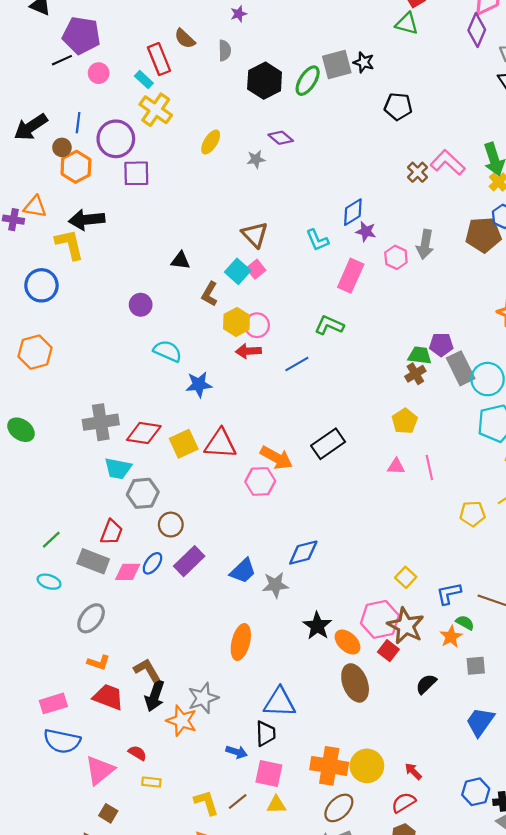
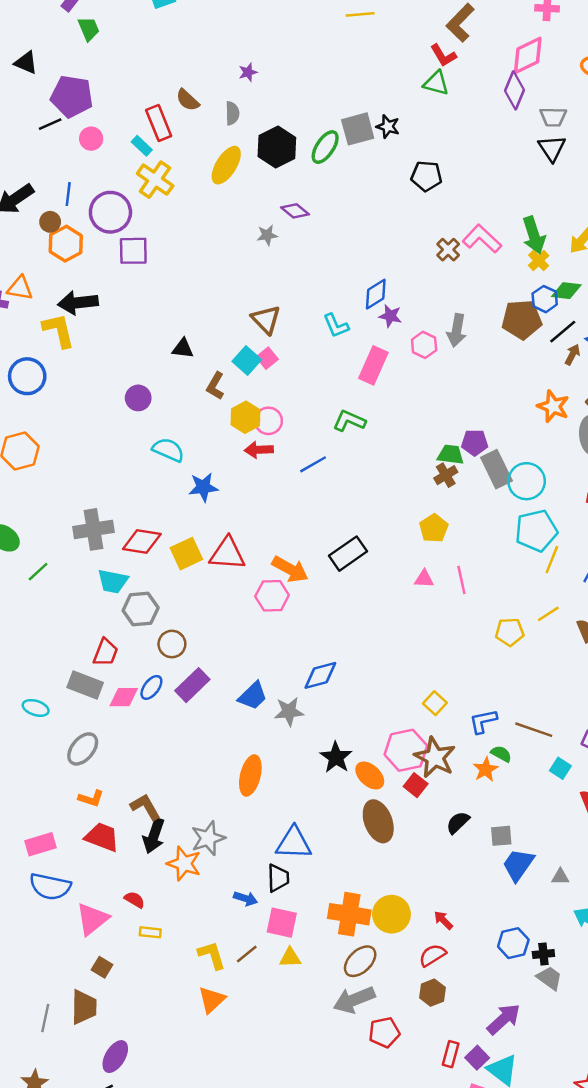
yellow ellipse: (211, 142) -> (226, 165), moved, size x1.4
green line: (51, 540) -> (38, 572), moved
gray square: (476, 666) -> (501, 836), moved

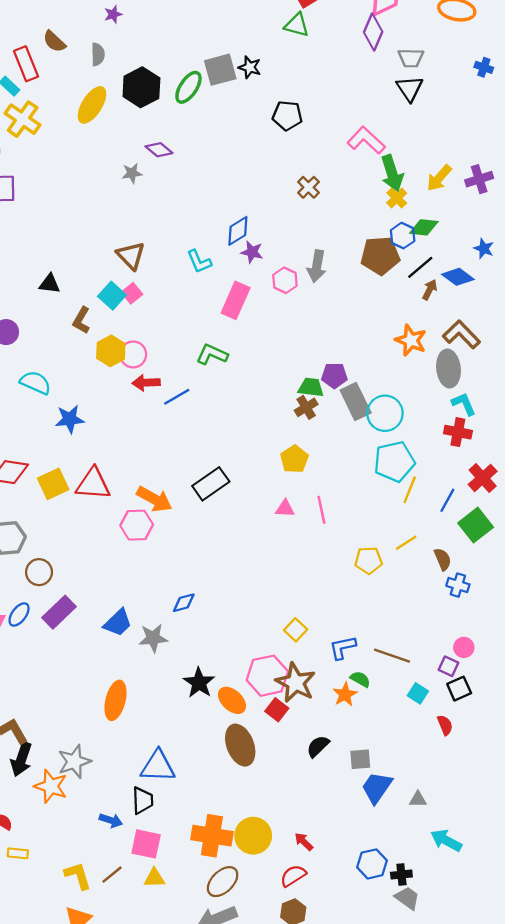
pink L-shape: (482, 239) -> (366, 140), moved
red arrow: (259, 450) -> (146, 383), moved
blue diamond: (320, 675) -> (184, 603), size x0.7

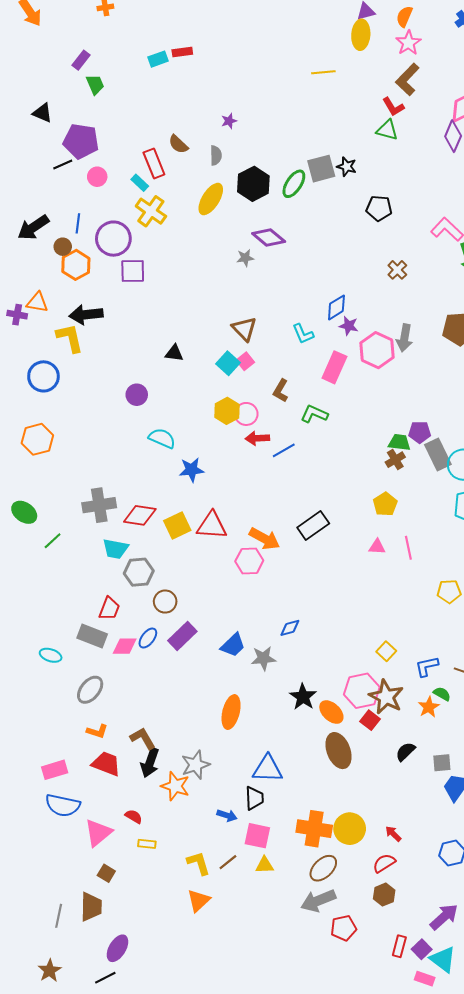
purple diamond: (159, 150) -> (269, 238), size x1.4
pink hexagon: (285, 280) -> (377, 350), size x1.6
brown L-shape: (81, 320) -> (281, 391), moved

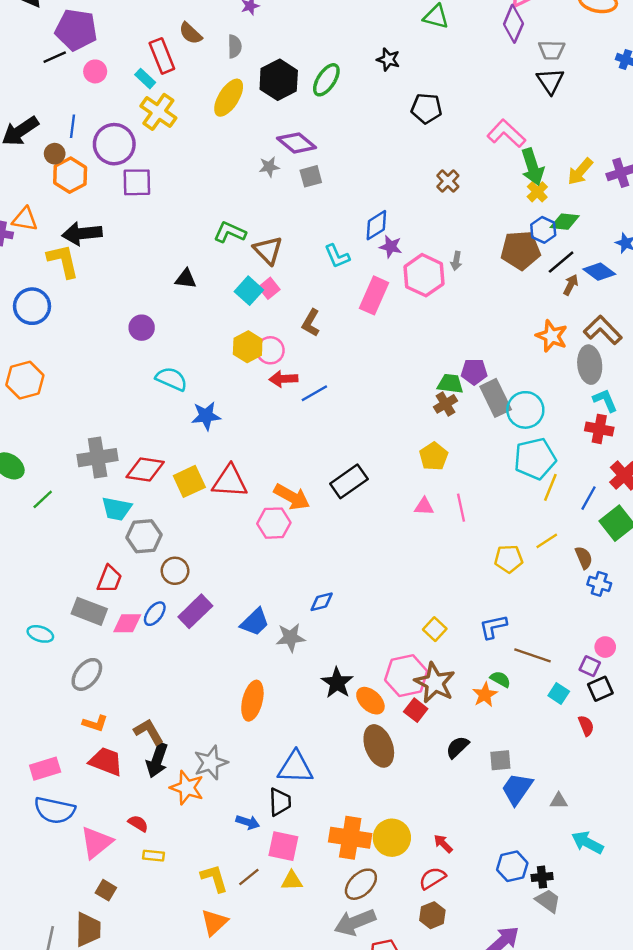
gray square: (321, 169) -> (311, 176), moved, size x0.7
gray arrow: (404, 338) -> (456, 261), size x0.6
green L-shape: (314, 414) -> (230, 232), moved
blue L-shape: (427, 666) -> (493, 627), moved

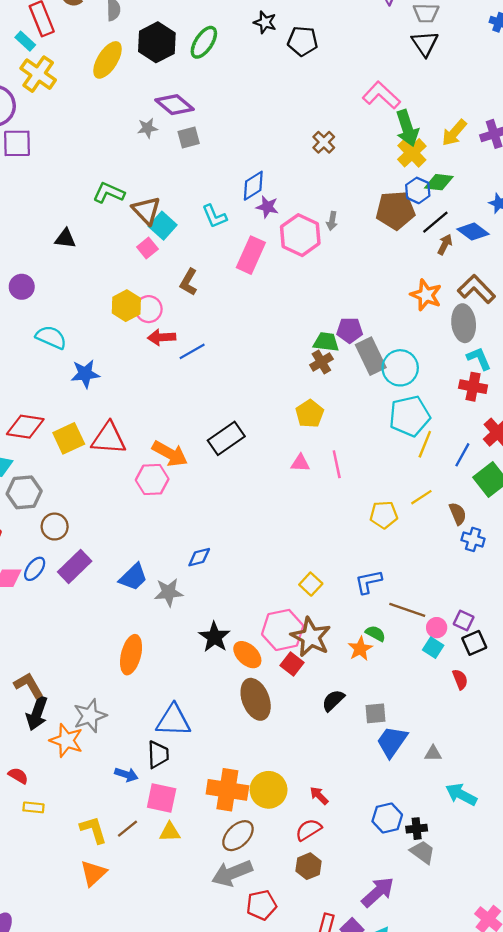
black pentagon: (426, 108) -> (303, 41), moved
yellow cross: (537, 192) -> (412, 153), size x1.4
cyan square: (249, 291) -> (163, 226), moved
pink circle: (605, 647) -> (437, 628), moved

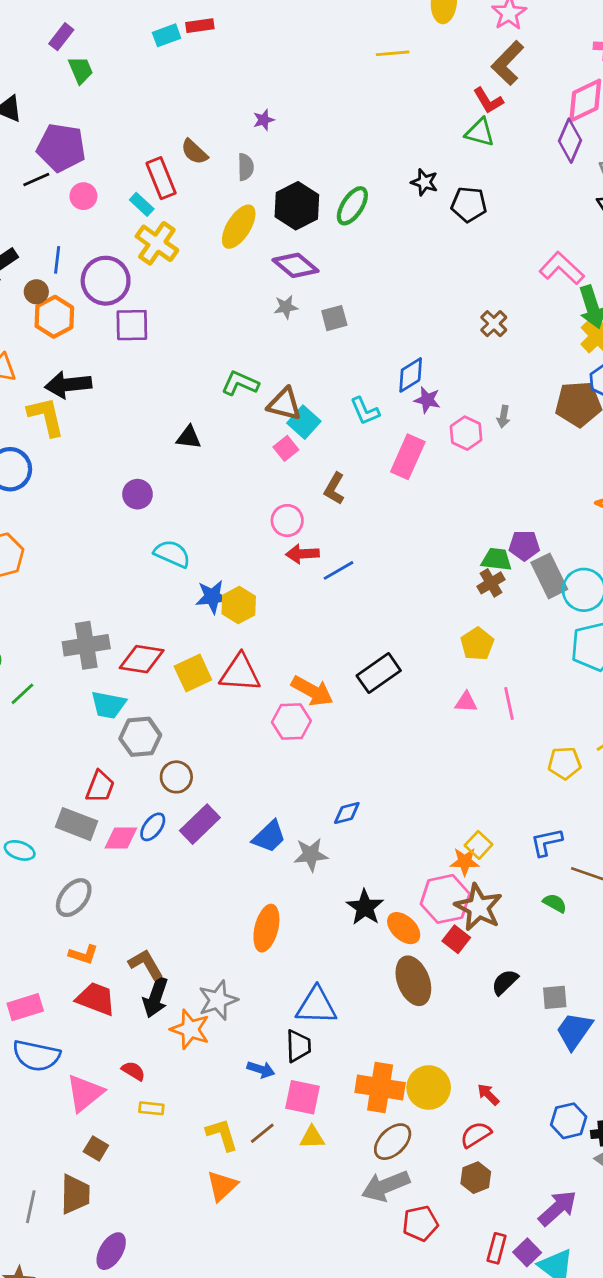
purple diamond: (174, 105) -> (296, 265), moved
brown triangle: (146, 210) -> (284, 404), turned -32
pink hexagon: (300, 235) -> (466, 433), size x0.7
yellow hexagon: (126, 306) -> (239, 605), moved
orange star: (360, 649) -> (465, 862), moved, turned 30

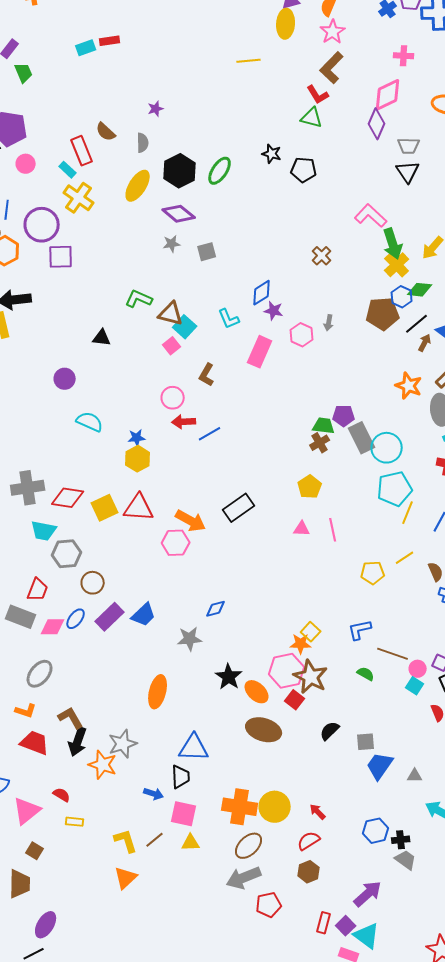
blue star: (212, 597) -> (137, 438), moved, size x0.7
blue trapezoid: (269, 837) -> (144, 615), moved
gray ellipse: (74, 898) -> (40, 674), moved
brown ellipse: (413, 981) -> (264, 730), turned -52

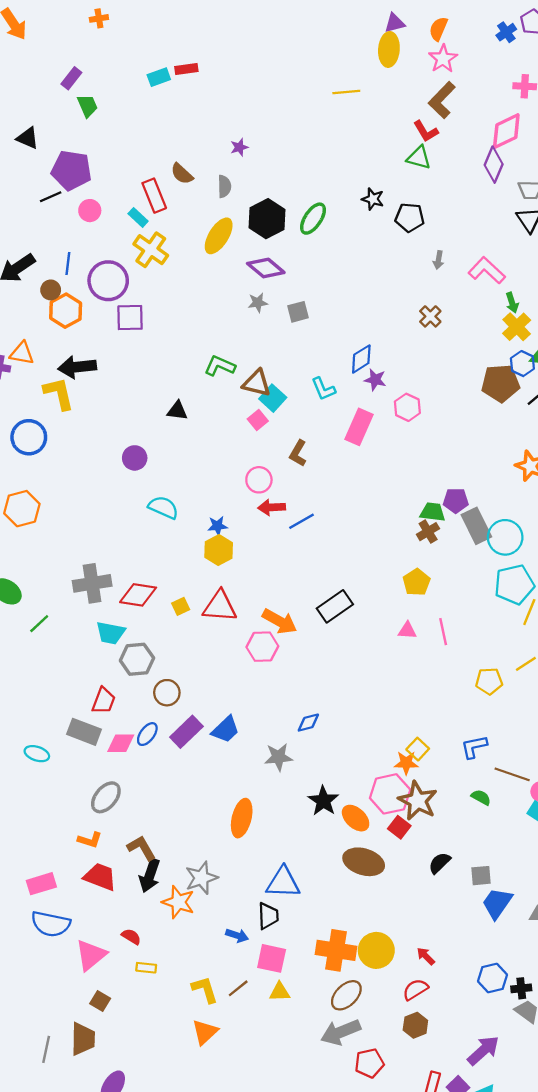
green arrow: (393, 244) -> (512, 303), size x0.6
gray arrow: (329, 323) -> (438, 260), moved
yellow square: (105, 508) -> (181, 606), size x0.6

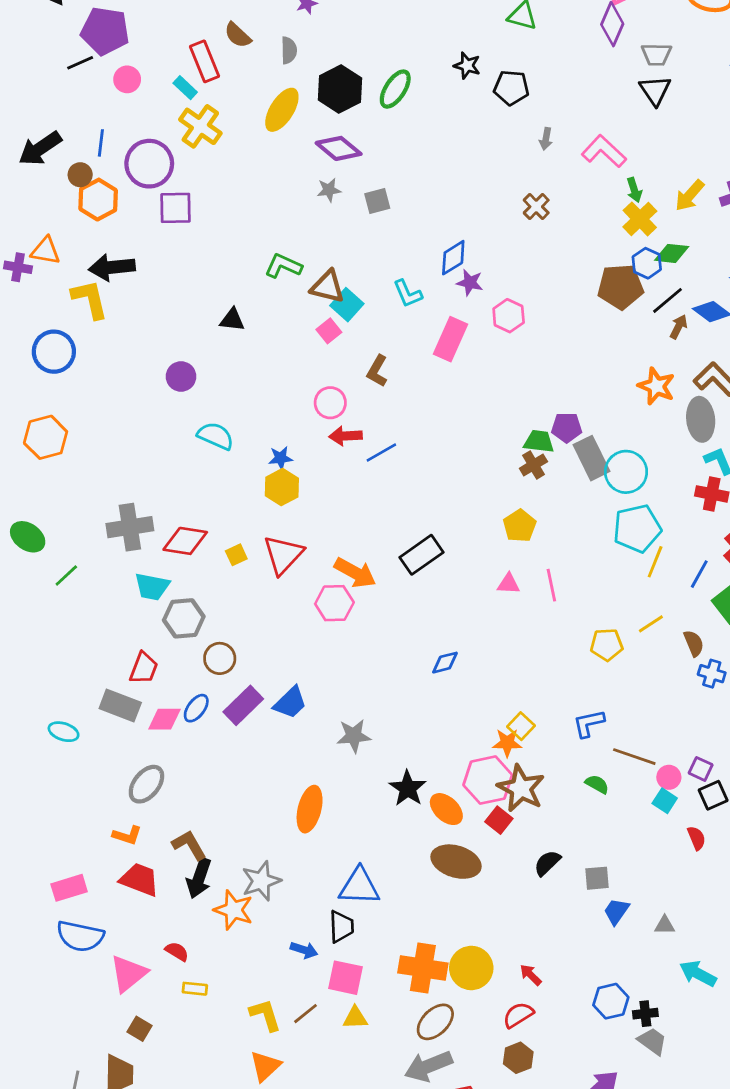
red triangle: (220, 606) -> (283, 555), turned -51
blue diamond: (308, 723) -> (445, 663), moved
blue trapezoid: (497, 903) -> (616, 911), size x0.7

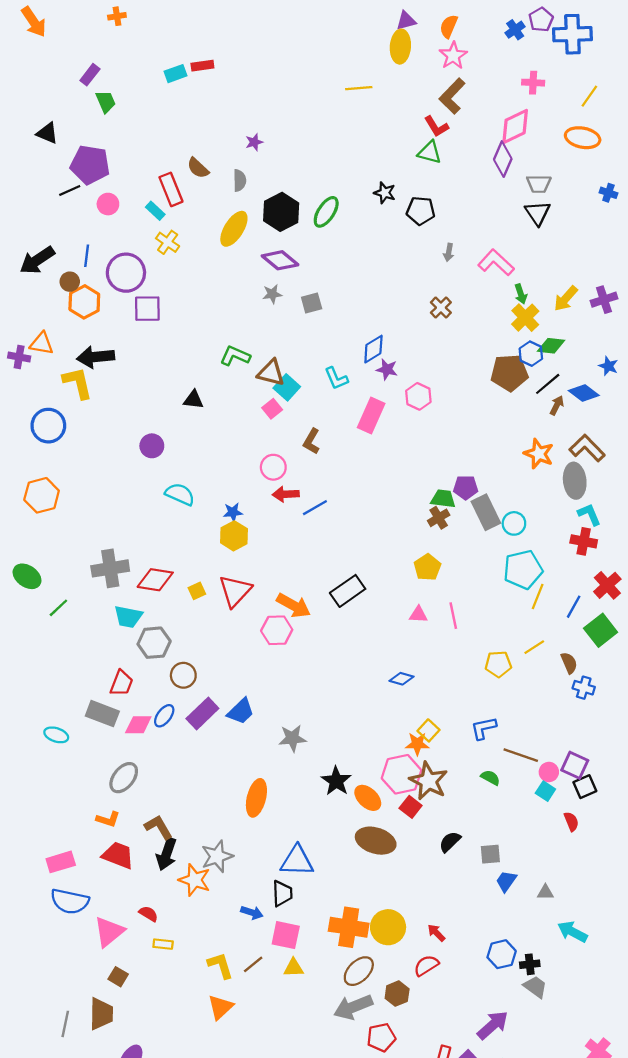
yellow cross: (200, 126) -> (168, 242), size x0.7
cyan circle: (626, 472) -> (514, 523), size x0.7
blue diamond: (445, 663) -> (402, 679), moved, turned 30
purple square: (701, 769) -> (575, 765), size x1.4
brown hexagon: (518, 1058) -> (397, 994), moved

